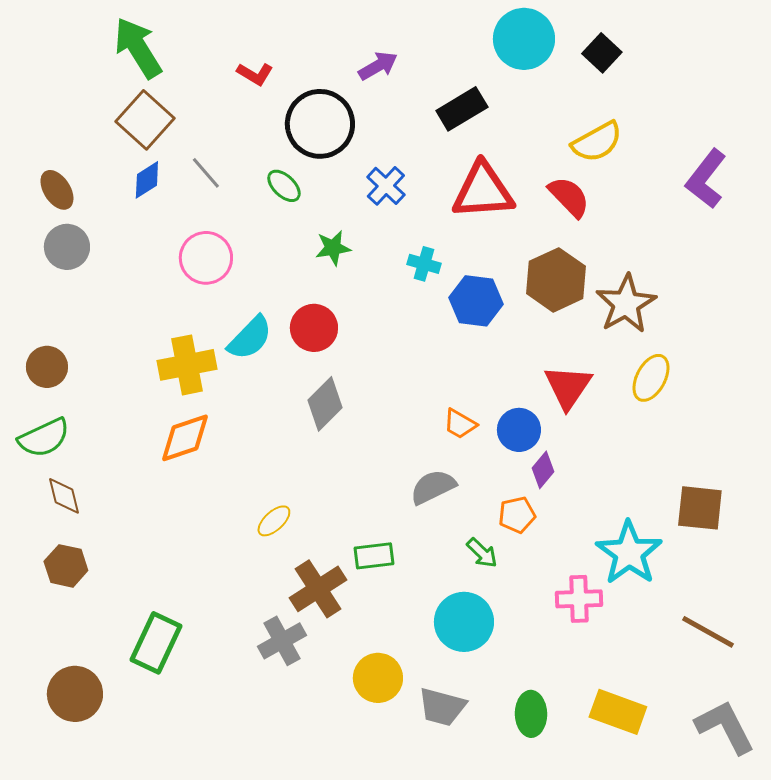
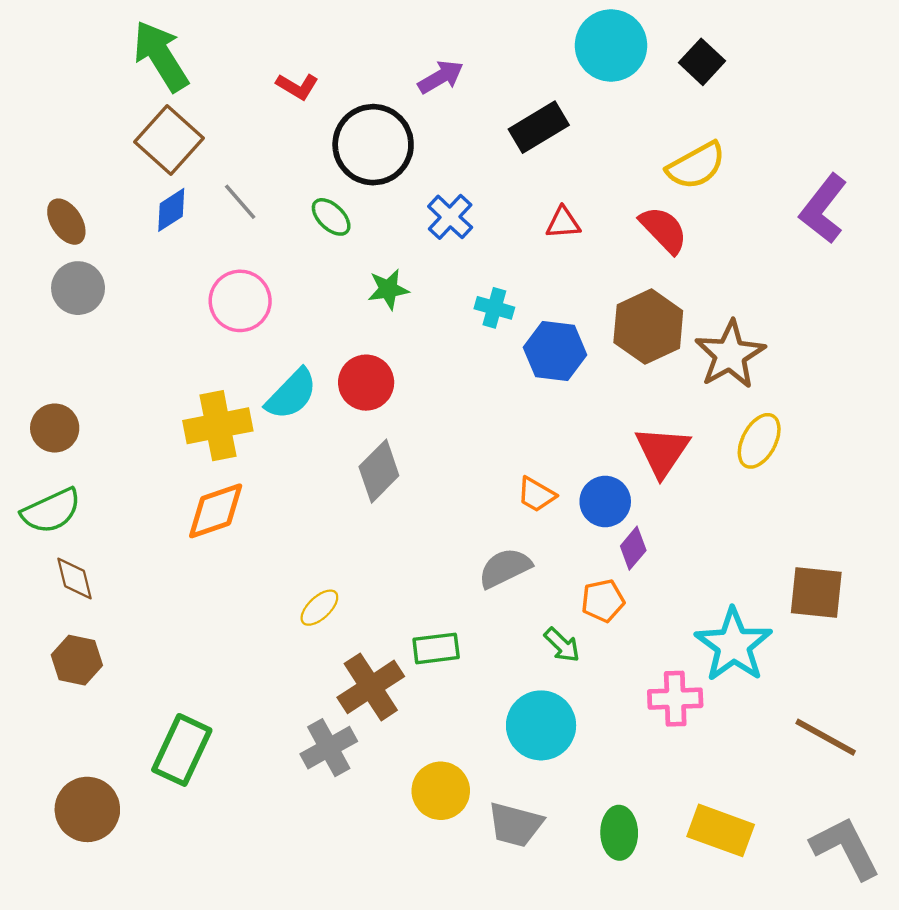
red triangle: (483, 191) -> (563, 223), size x0.5

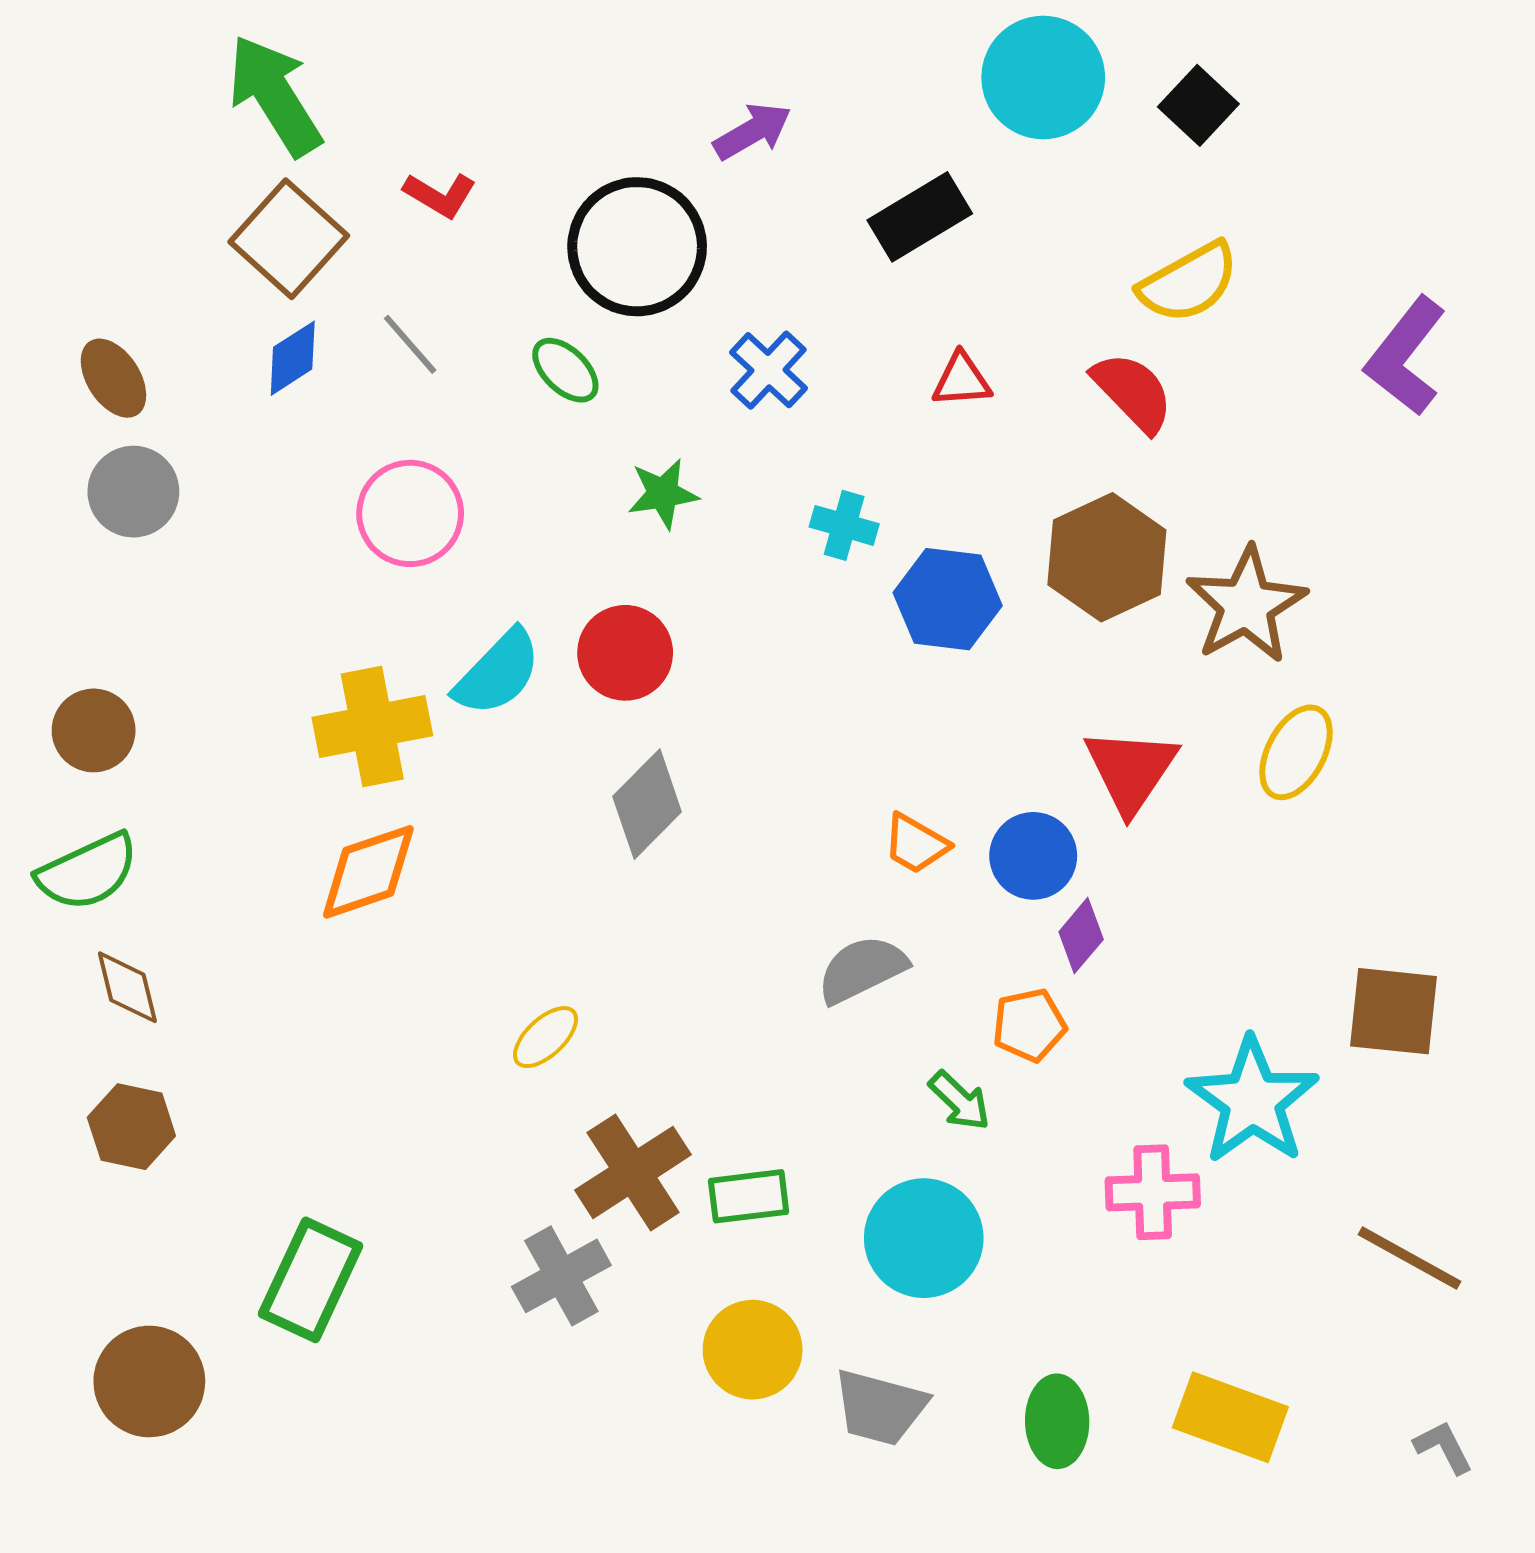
red L-shape: (297, 86) -> (440, 195), moved
green rectangle: (436, 648) -> (749, 1196), moved
gray L-shape: (845, 848) -> (1443, 1447), size x0.5

